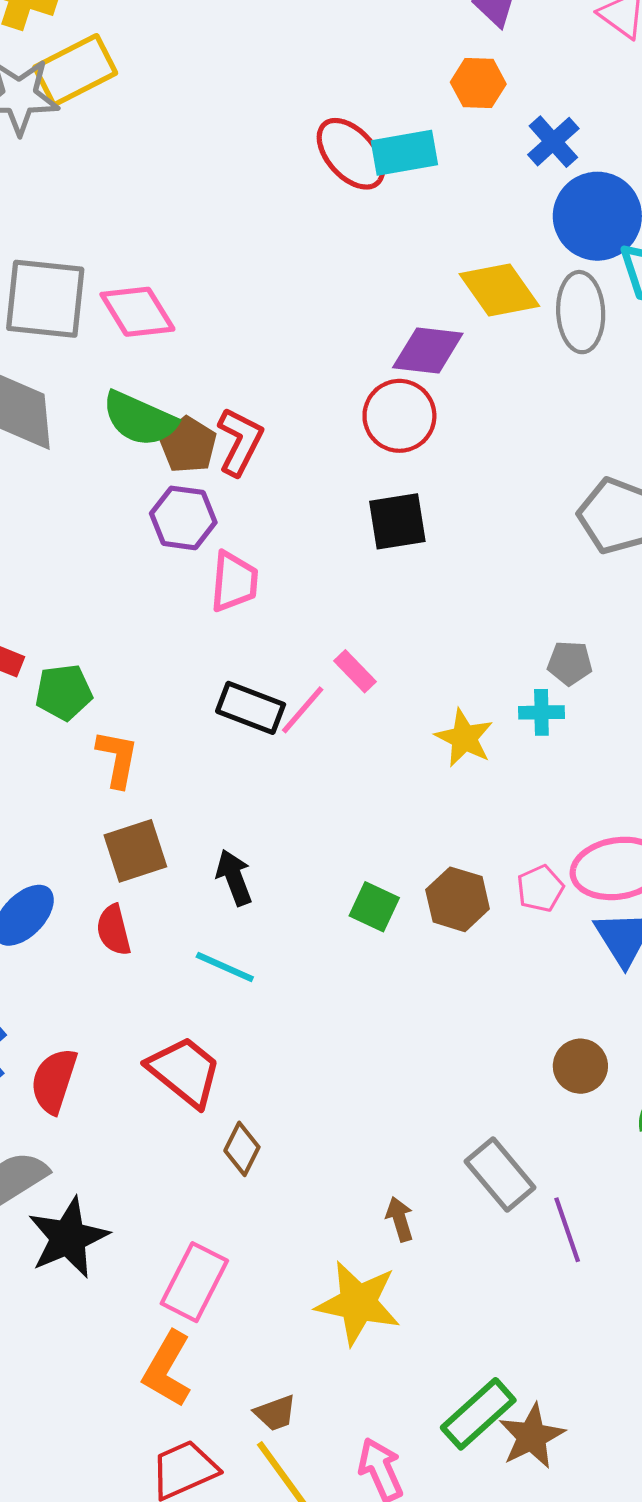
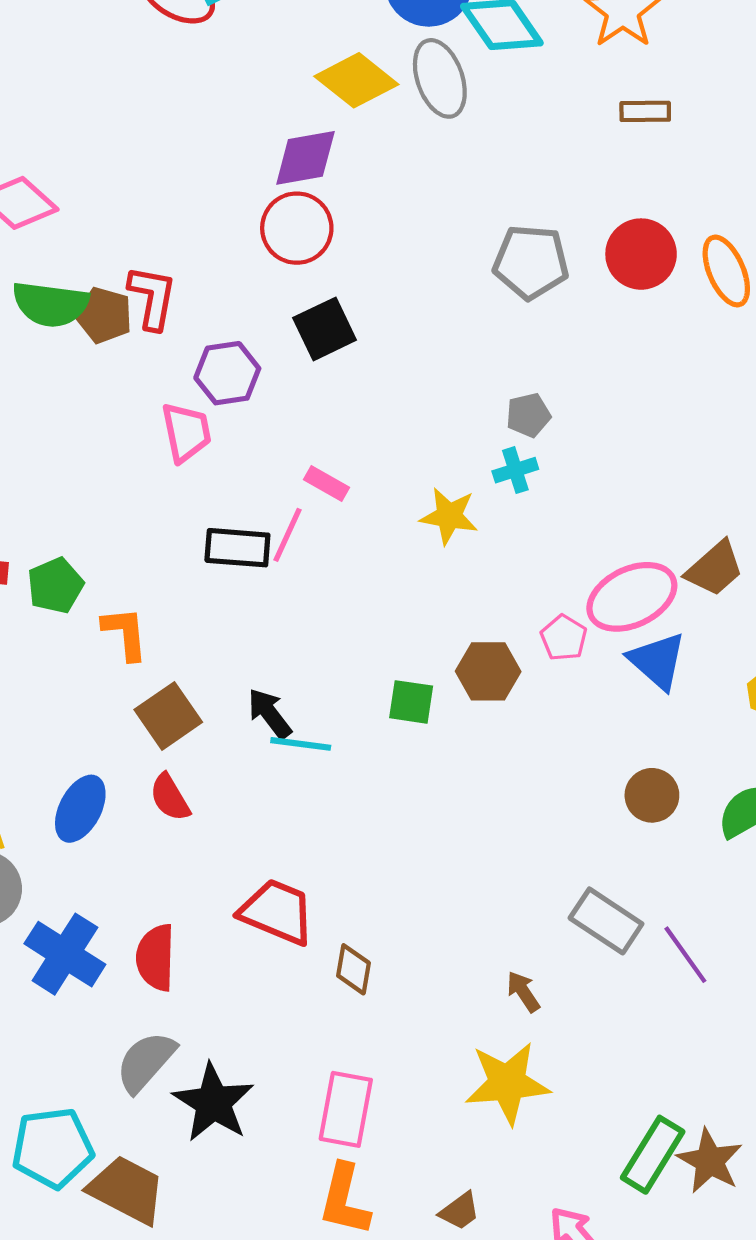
purple hexagon: (183, 518) -> (227, 373), moved
cyan line: (225, 967) -> (301, 744), moved

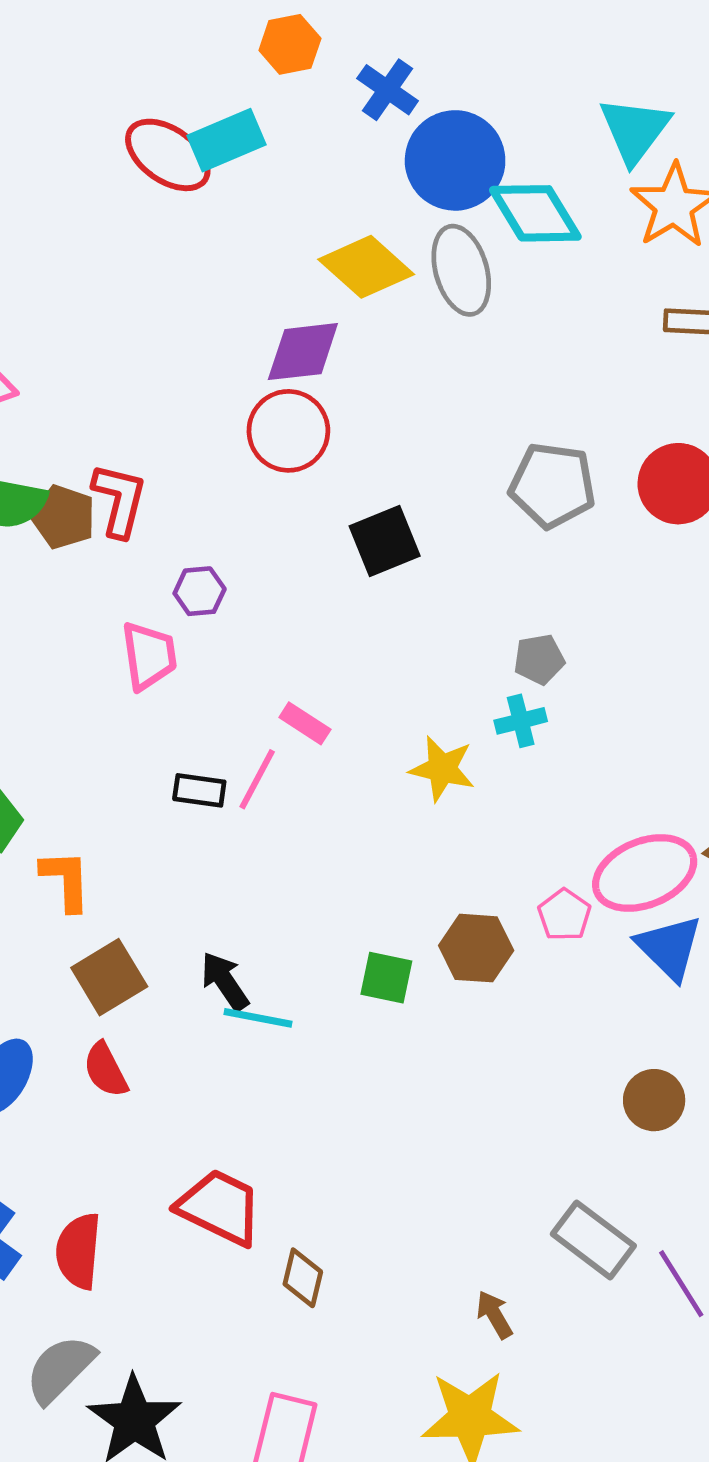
black square: (325, 329) -> (385, 541), moved
purple hexagon: (227, 373) -> (200, 591), size x0.7
black rectangle: (237, 548) -> (199, 790), size x0.7

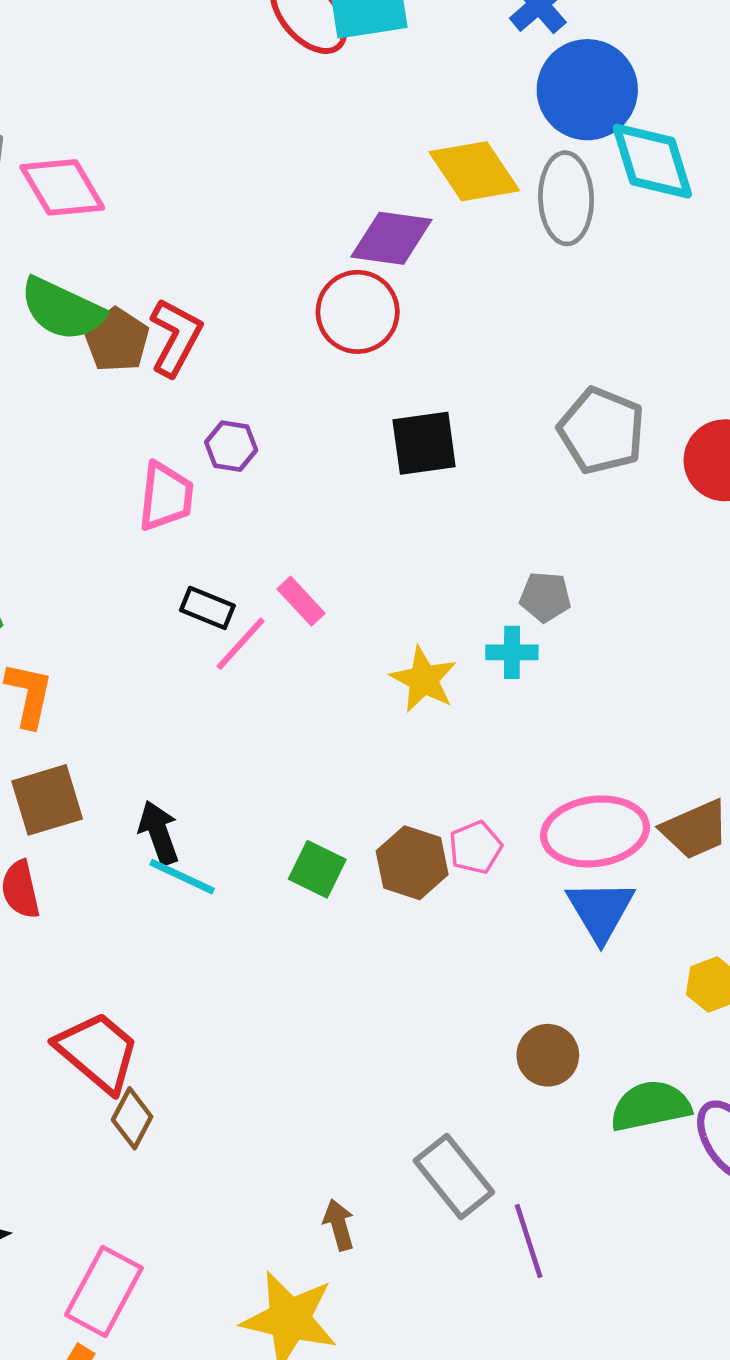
black rectangle: (199, 790) -> (207, 608), moved
pink pentagon: (564, 915) -> (476, 847), moved
brown diamond: (303, 1278) -> (132, 1118), moved

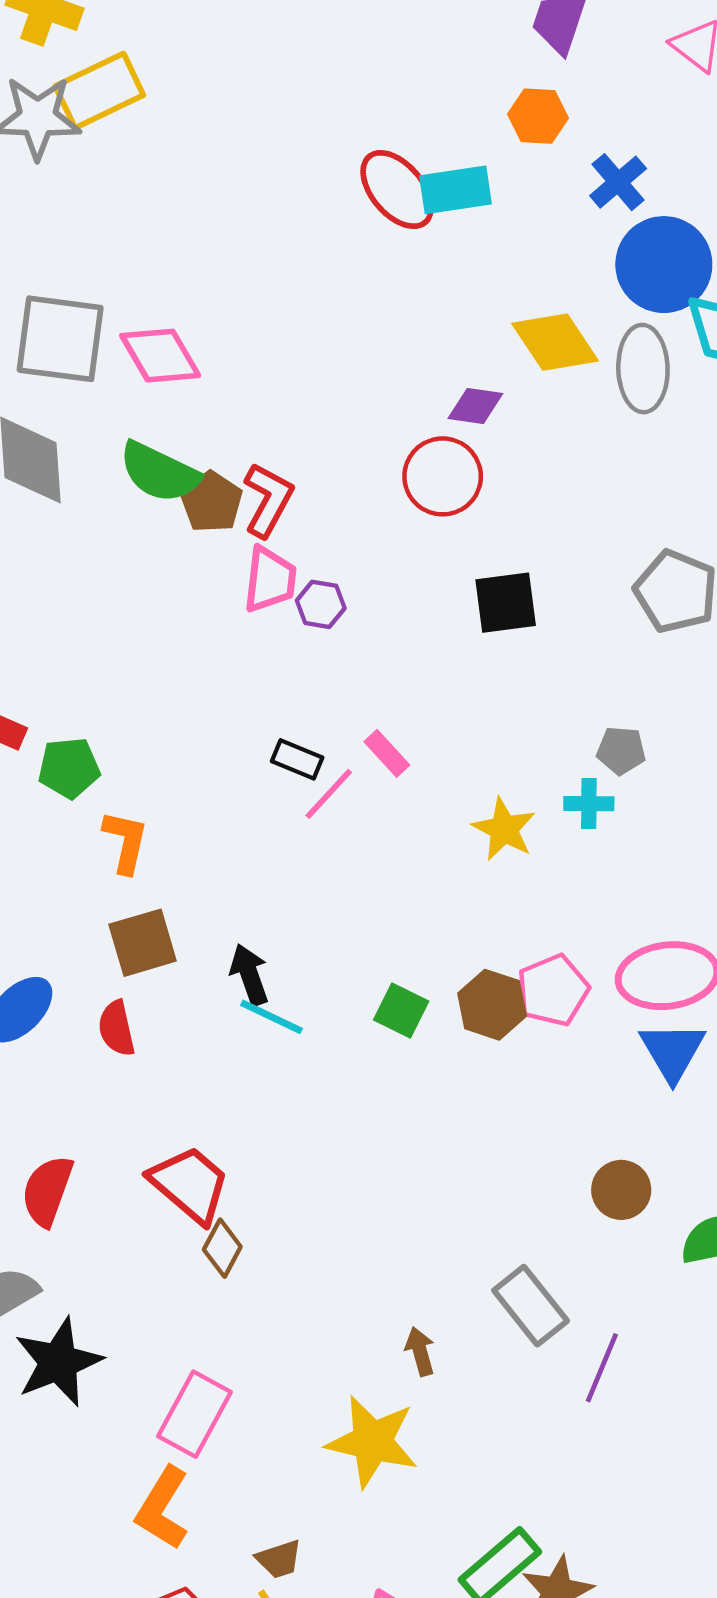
purple diamond: (391, 238) -> (475, 406), size x0.7
pink trapezoid: (166, 496) -> (270, 580), moved
pink pentagon: (476, 847) -> (553, 990), size x1.4
purple line: (529, 1241) -> (602, 1368), turned 40

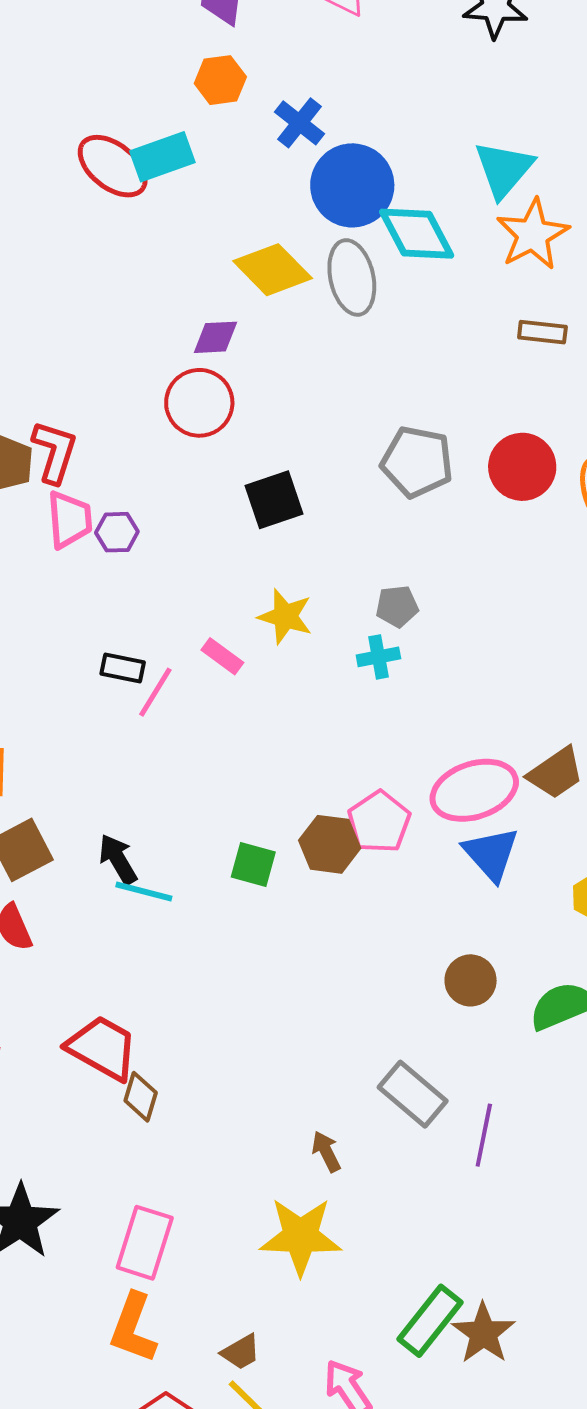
pink rectangle: (387, 753) -> (222, 656), moved
yellow star: (504, 829) -> (285, 616), moved

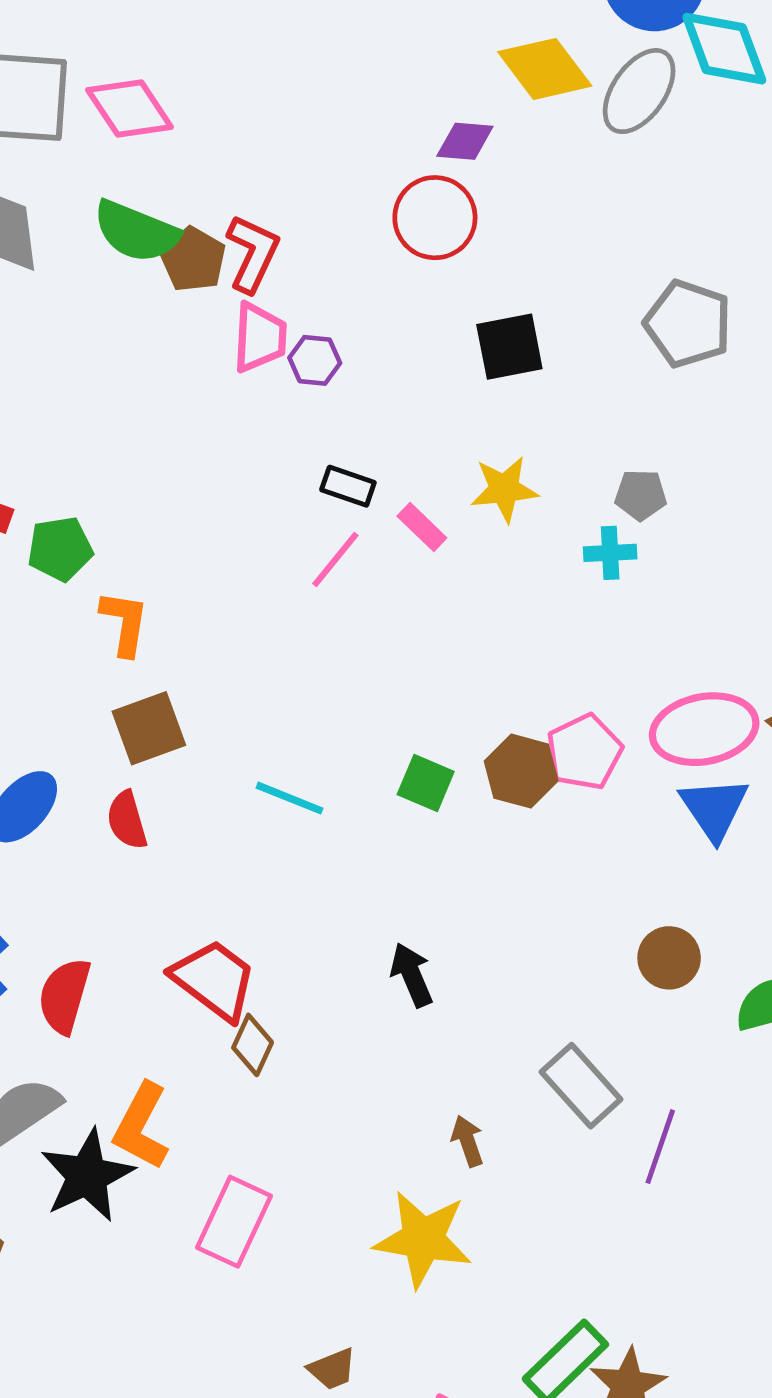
gray ellipse: (352, 277) -> (639, 91), turned 40
yellow star: (285, 616) -> (504, 489), turned -30
black rectangle: (123, 668) -> (348, 486), moved
black arrow: (118, 859) -> (412, 975), moved
orange L-shape: (133, 1328) -> (141, 1126), moved

